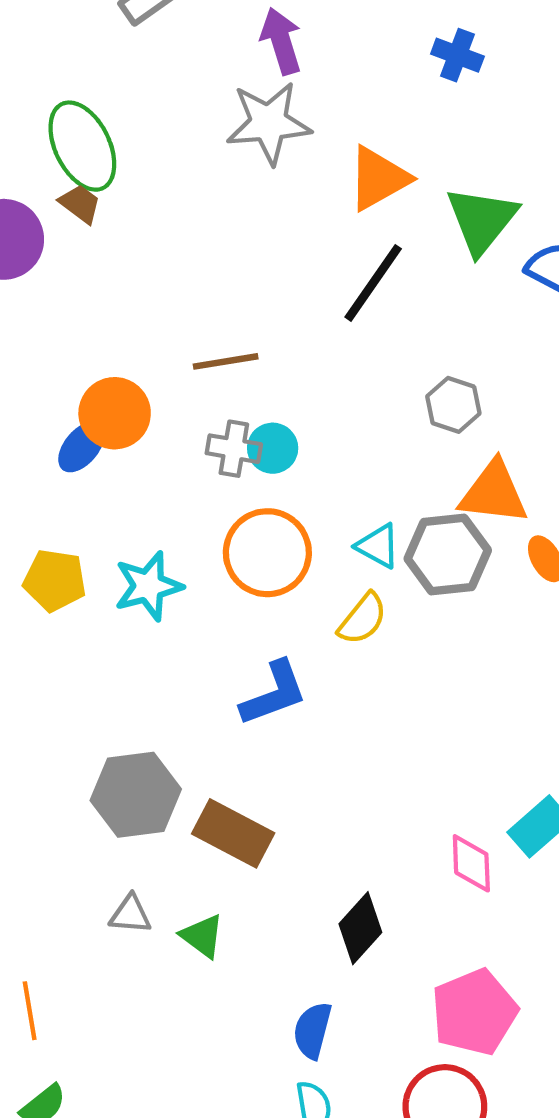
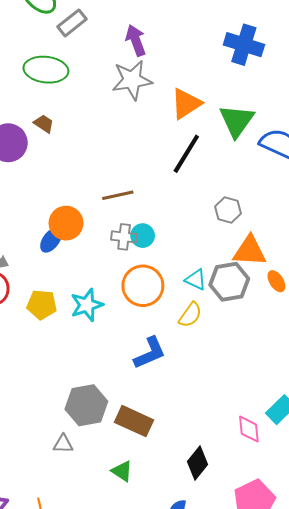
blue cross: (457, 55) -> (244, 45), moved, size x1.6
green ellipse: (82, 146) -> (46, 70), moved, turned -54
gray triangle: (130, 914) -> (63, 444), moved

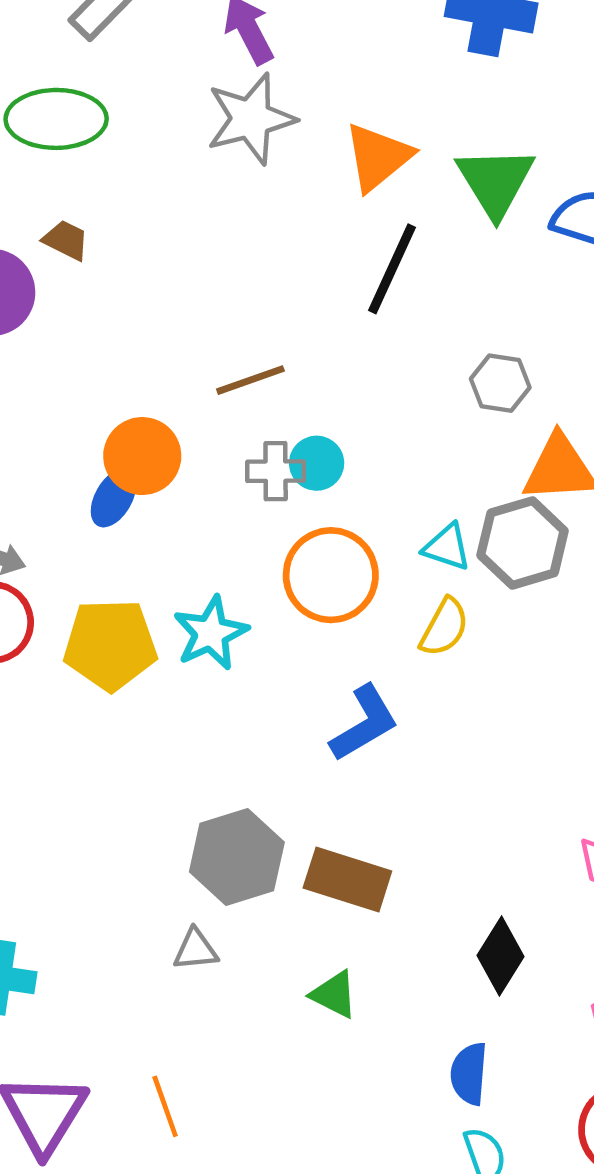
yellow pentagon: (42, 305) -> (110, 645), size x1.4

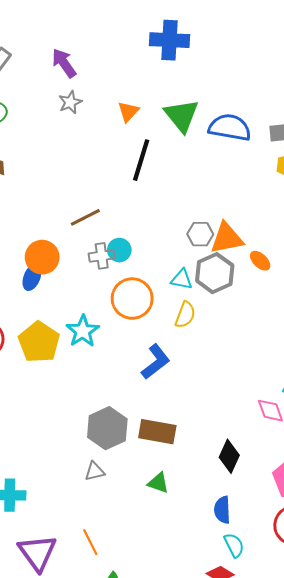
gray star: (251, 119) -> (70, 102), size x0.6
orange triangle: (378, 157) -> (128, 112), size x0.7
gray hexagon: (500, 383) -> (200, 234), moved
yellow pentagon: (110, 645) -> (39, 342), turned -30

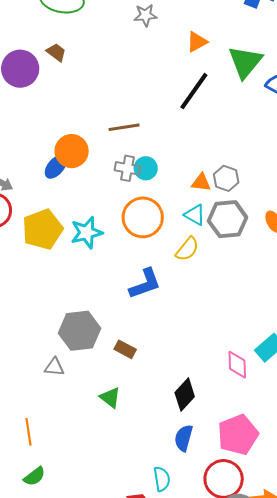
orange triangle: (227, 238) -> (201, 182), moved, size x0.6
brown rectangle: (157, 432) -> (125, 349), size x0.6
blue semicircle: (222, 510) -> (184, 438), moved

